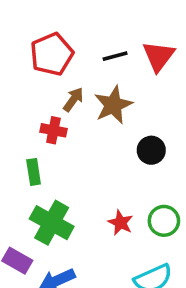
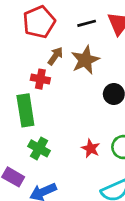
green rectangle: (34, 172) -> (25, 110), size x1.6
green cross: (52, 223) -> (39, 148), size x0.7

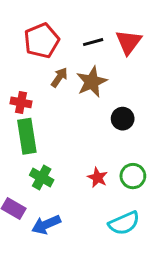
red cross: (40, 79) -> (21, 102), moved

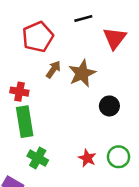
black line: (93, 42) -> (83, 19), moved

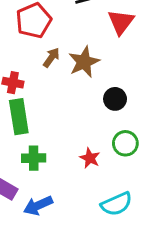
green circle: (119, 157) -> (125, 143), moved
green cross: (38, 158) -> (34, 158), turned -30

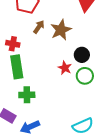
green circle: (125, 143) -> (85, 76), moved
red star: (90, 158) -> (65, 68), moved

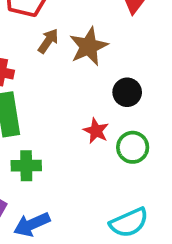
red star: (65, 68) -> (96, 131), moved
green circle: (85, 76) -> (133, 147), moved

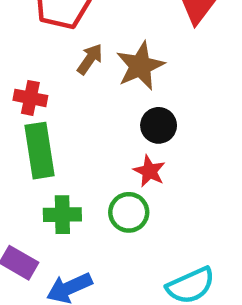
black circle: (127, 92) -> (159, 125), moved
green circle: (133, 147) -> (129, 212), moved

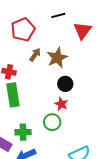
green cross: (62, 215) -> (23, 132), moved

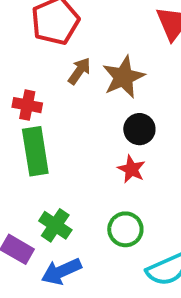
green circle: (52, 122) -> (125, 229), moved
green cross: (23, 132) -> (55, 225), turned 35

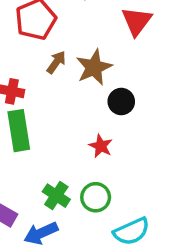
black circle: (139, 129) -> (121, 102), moved
green cross: (55, 225) -> (56, 196), moved

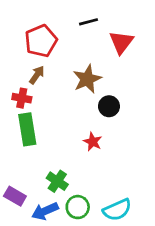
brown arrow: (56, 62) -> (37, 75), moved
green circle: (96, 197) -> (78, 207), moved

